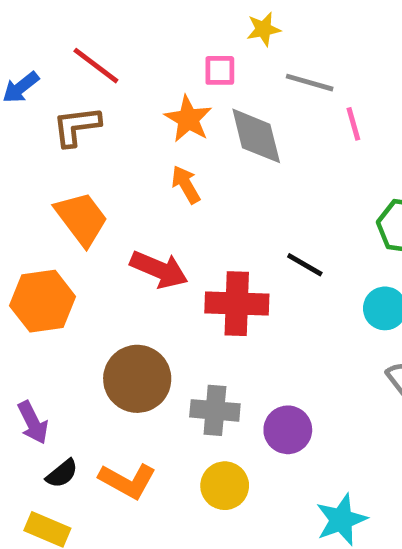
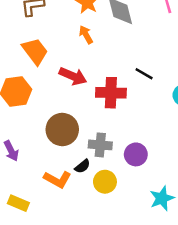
black semicircle: (62, 474) -> (82, 166), moved

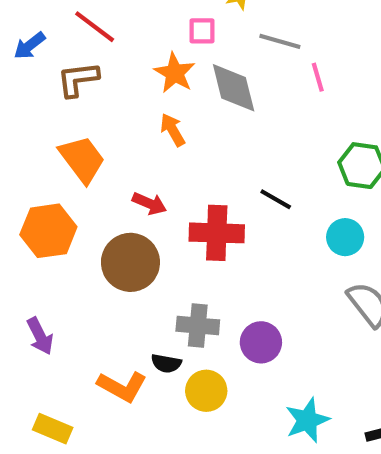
red arrow: (73, 76) -> (149, 203), size x0.7
brown circle: (62, 130) -> (130, 262), moved
black semicircle: (82, 166) -> (166, 363), turned 49

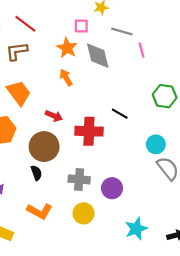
cyan circle: (345, 237) -> (156, 144), moved
black semicircle: (166, 363) -> (36, 173), moved, turned -120

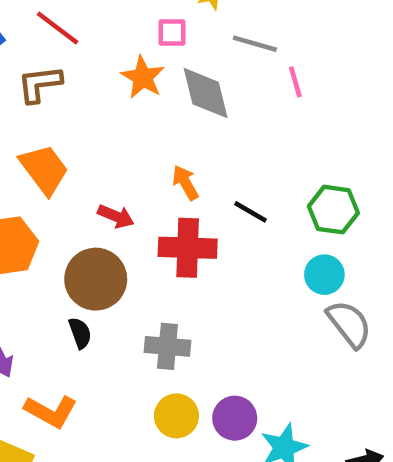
orange arrow: (66, 78) -> (185, 183), moved
green hexagon: (165, 96) -> (333, 210), moved
purple circle: (112, 188) -> (235, 418), moved
orange L-shape: (40, 211) -> (51, 411), moved

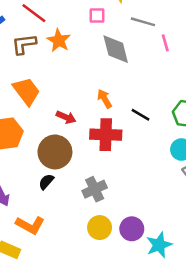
orange star: (143, 77) -> (59, 40), moved
black semicircle: (80, 333) -> (46, 182), turned -119
gray cross: (167, 346) -> (95, 189), turned -30

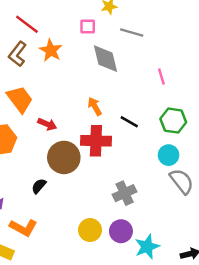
pink line: (165, 43) -> (161, 77), moved
brown L-shape: (24, 44) -> (17, 54), turned -45
red arrow: (66, 117) -> (47, 124), moved
brown circle: (55, 152) -> (64, 157), moved
gray cross: (95, 189) -> (125, 193), moved

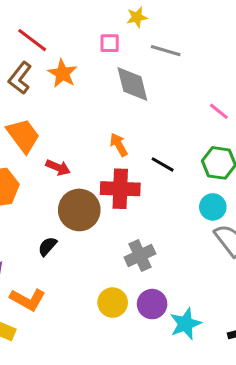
pink line: (161, 77) -> (219, 111), moved, turned -35
gray cross: (125, 193) -> (140, 255), moved

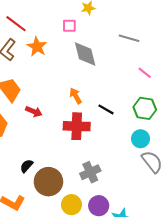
gray line: (166, 51) -> (129, 38), moved
brown circle: (79, 210) -> (48, 182), moved

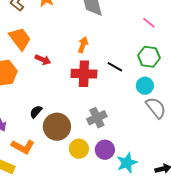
orange arrow: (76, 96) -> (83, 45), turned 49
black line: (106, 109) -> (115, 67), moved

